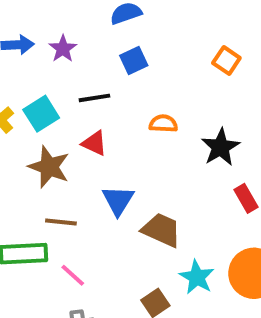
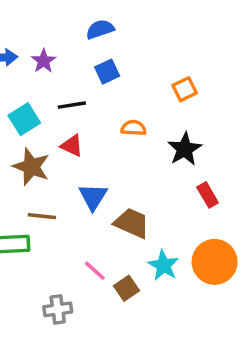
orange square: (226, 60) -> (185, 89), moved, turned 30
pink line: (73, 275) -> (95, 271), moved

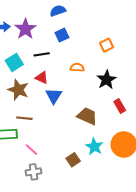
purple star: (44, 61) -> (25, 29), size x1.5
blue triangle: (93, 197) -> (54, 96), moved
brown trapezoid: (132, 223) -> (87, 116), moved
pink line: (95, 271) -> (31, 150), moved

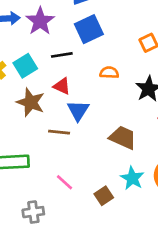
blue square: (62, 35) -> (89, 29), size x1.5
brown line: (24, 118) -> (59, 132), moved
pink line: (31, 150) -> (65, 182), moved
gray cross: (34, 172) -> (33, 212), moved

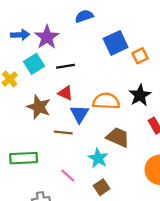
blue square: (89, 29) -> (116, 43), moved
cyan square: (25, 66) -> (34, 64), moved
orange semicircle: (109, 73) -> (106, 101), moved, size x1.6
cyan star: (132, 178) -> (98, 158), moved

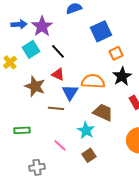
orange square: (140, 56) -> (116, 53), moved
black line: (66, 66) -> (58, 51), turned 56
green rectangle: (24, 158) -> (22, 130), size x0.7

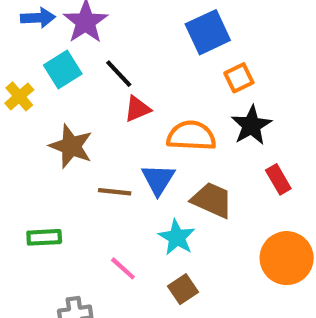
red triangle: (58, 74) -> (137, 109), moved, turned -48
blue triangle: (70, 92) -> (158, 179), moved

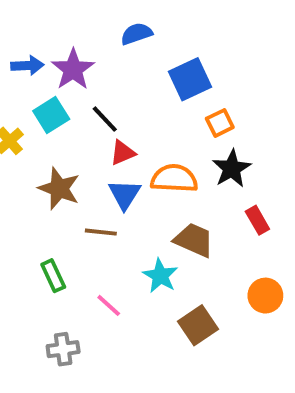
blue triangle: (158, 179) -> (125, 194), moved
green rectangle: (44, 237) -> (53, 276), moved, turned 68
orange circle: (287, 258) -> (265, 296), size x0.7
brown square: (183, 289) -> (198, 325), moved, size x1.4

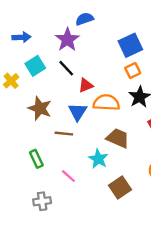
purple star: (73, 69) -> (67, 40), moved
blue square: (190, 79) -> (130, 45), moved
red triangle: (123, 153) -> (86, 85), moved

